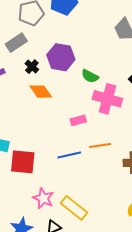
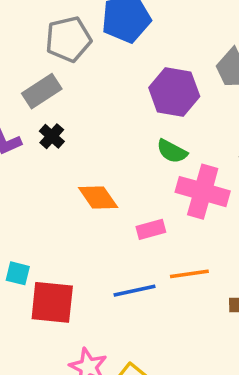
purple hexagon: (61, 57) -> (174, 92), moved
black cross: (32, 67) -> (52, 136), moved
orange diamond: (41, 92) -> (98, 198), moved

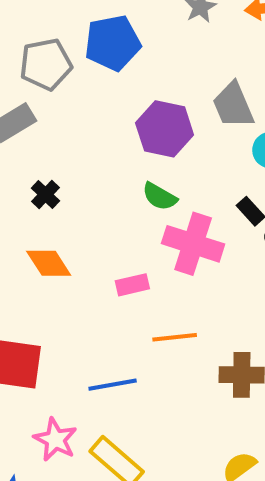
black cross: (52, 136) -> (45, 194), moved
orange diamond: (98, 198) -> (49, 263), moved
blue line: (135, 291) -> (113, 385), moved

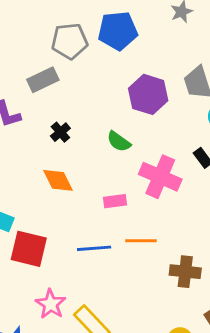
green semicircle: (160, 197) -> (119, 142), moved
blue line: (113, 385) -> (94, 248), moved

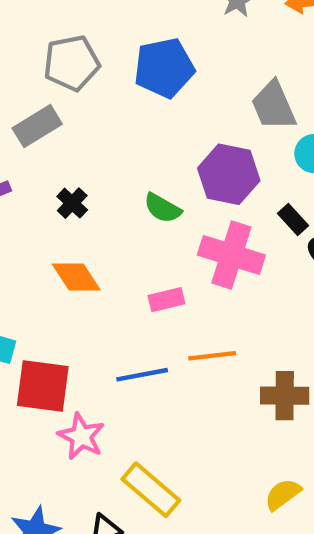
blue pentagon: (118, 31) -> (164, 68), moved
purple hexagon: (148, 94) -> (229, 174), moved
pink star: (51, 304) -> (81, 436), moved

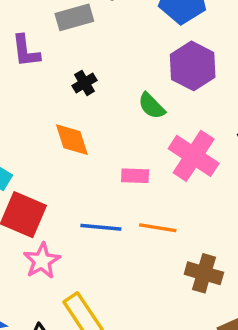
purple hexagon: (229, 174) -> (193, 66), moved

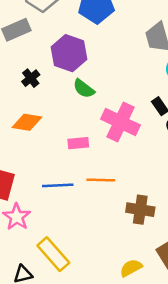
purple hexagon: (193, 66) -> (69, 53), moved
orange diamond: (72, 140) -> (27, 122), turned -56

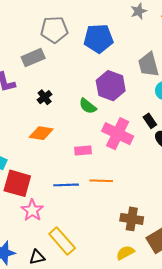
purple hexagon: (69, 53) -> (111, 86), moved
brown cross: (140, 210) -> (132, 219), moved

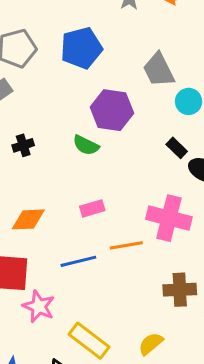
black cross: (45, 97) -> (23, 145), turned 32
orange diamond: (41, 133) -> (28, 219), moved
pink cross: (118, 134) -> (169, 218), moved
yellow semicircle: (125, 253) -> (151, 344), moved

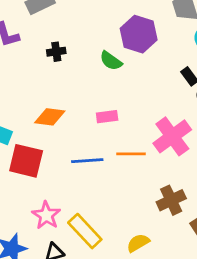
pink cross: (169, 218) -> (172, 136), turned 30
brown cross: (180, 290) -> (171, 200), turned -32
pink star: (39, 306) -> (46, 215), moved

